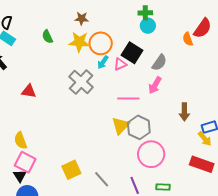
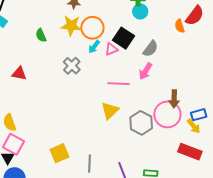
green semicircle: (47, 37) -> (41, 35), moved
gray cross: (81, 82) -> (72, 66), size x0.7
gray hexagon: (139, 127) -> (141, 123), moved
pink circle: (151, 154) -> (167, 114), moved
gray line: (102, 179) -> (90, 164), turned 42

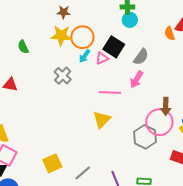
green semicircle: (41, 35) -> (23, 47), moved
gray hexagon: (141, 123) -> (145, 137), moved
gray line: (90, 164) -> (83, 173), turned 48

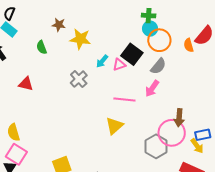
brown star: (64, 12) -> (59, 25), moved
orange circle: (82, 37) -> (159, 40), moved

